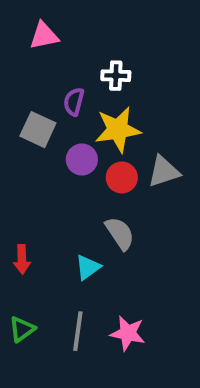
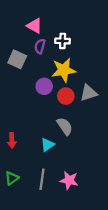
pink triangle: (44, 36) -> (34, 26), moved, turned 42
purple semicircle: (74, 102) -> (40, 46), moved
gray square: (38, 130) -> (17, 59), moved

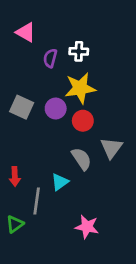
pink triangle: (34, 26) -> (26, 32), moved
gray square: (17, 59) -> (22, 107), moved
gray triangle: (88, 93) -> (111, 148), moved, turned -36
gray line: (42, 179) -> (37, 201), moved

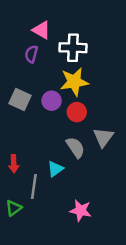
pink triangle: (26, 32) -> (41, 30), moved
white cross: (79, 51) -> (73, 48), size x1.5
purple semicircle: (50, 58) -> (31, 54), moved

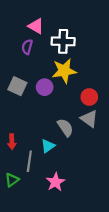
red circle: (77, 112) -> (89, 97), moved
gray triangle: (103, 137) -> (89, 119), turned -30
pink star: (81, 210) -> (55, 182), moved, turned 30

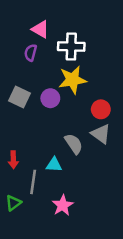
cyan triangle: (48, 146) -> (54, 165), turned 40

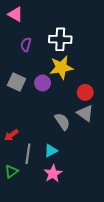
pink triangle: (40, 29) -> (15, 14), moved
red arrow: (13, 160) -> (11, 135), turned 56
cyan triangle: (54, 165) -> (51, 151), moved, turned -32

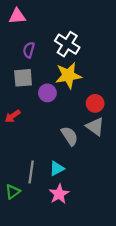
pink triangle: (15, 14) -> (17, 16), turned -35
white cross: (60, 39) -> (67, 44), turned 30
gray square: (17, 82) -> (23, 78), moved, turned -30
red arrow: (11, 135) -> (13, 116), moved

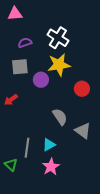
purple semicircle: (29, 50) -> (25, 43), turned 56
gray triangle: (95, 127) -> (83, 131), moved
green triangle: (13, 192) -> (11, 165), turned -40

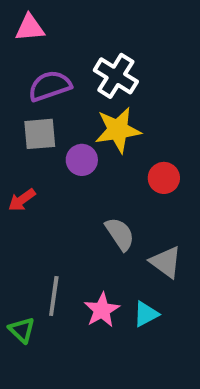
purple semicircle: (25, 43) -> (50, 86), size x1.5
cyan triangle: (49, 145) -> (146, 314), moved
pink star: (51, 167) -> (102, 310), moved

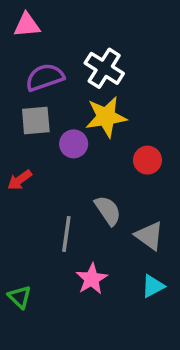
gray line: (54, 296) -> (66, 234), moved
cyan triangle: (146, 314) -> (153, 286), moved

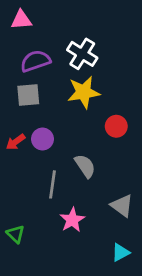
purple circle: (74, 144) -> (43, 139), moved
gray triangle: (149, 236) -> (122, 206), moved
cyan triangle: (153, 286) -> (121, 253), moved

